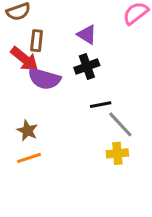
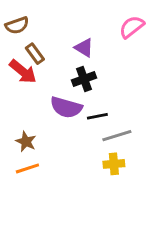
brown rectangle: (37, 41) -> (35, 54), turned -42
purple semicircle: (44, 79) -> (66, 107), moved
gray line: (120, 124) -> (117, 136), turned -64

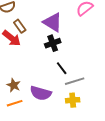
purple triangle: (84, 48) -> (53, 22), size x1.5
purple semicircle: (66, 107) -> (41, 93), moved
black line: (97, 116) -> (62, 68), turned 64

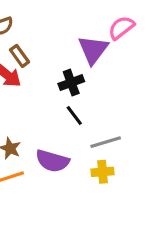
purple triangle: (53, 22) -> (93, 50), moved, turned 35
black line: (62, 68) -> (74, 115), moved

